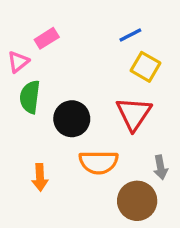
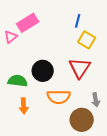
blue line: (130, 35) -> (78, 21), turned -48
pink rectangle: (47, 38) -> (28, 23), size x1.5
green semicircle: (30, 97) -> (18, 81), moved, turned 90

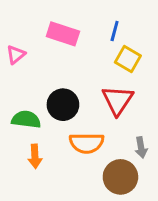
pink rectangle: (28, 23) -> (63, 34), moved, turned 50

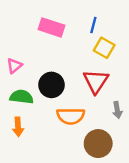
pink triangle: (16, 55) -> (14, 66), moved
gray arrow: (141, 147) -> (117, 110), moved
orange arrow: (35, 156) -> (18, 127), moved

